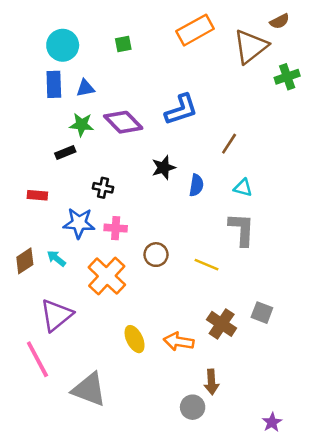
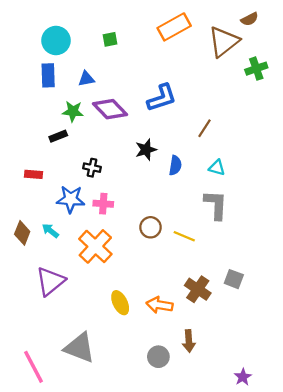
blue triangle: (85, 88) -> (86, 79), moved
brown circle: (156, 255) -> (151, 227), moved
brown diamond: (25, 261) -> (22, 233), turned -35
pink line: (37, 359) -> (33, 367), moved
gray circle: (193, 407) -> (158, 357), moved

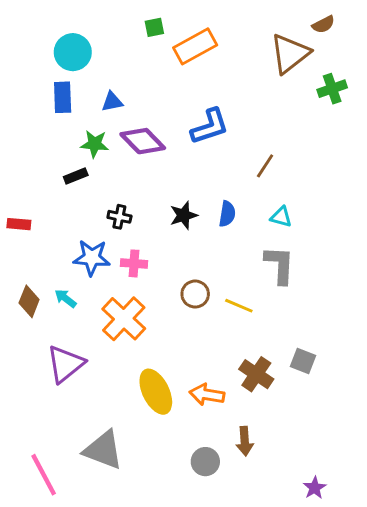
orange rectangle: (174, 27) -> (195, 46), moved
green square: (110, 39) -> (154, 27), moved
black star: (146, 150) -> (184, 215), moved
red rectangle: (33, 174) -> (19, 224), moved
yellow ellipse: (120, 303) -> (156, 392), size x1.4

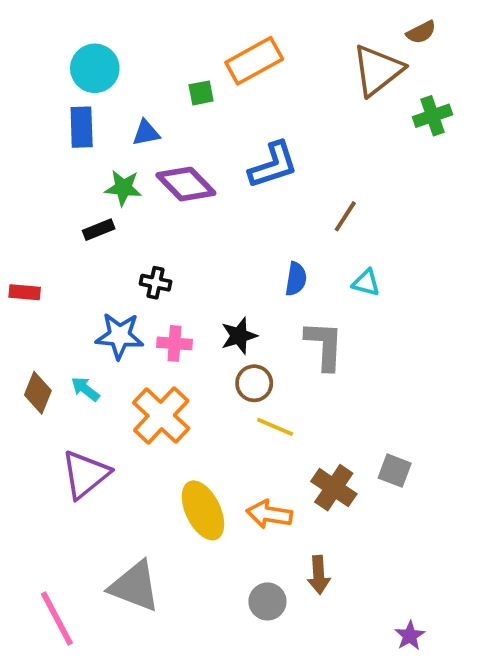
green square: (154, 27) -> (201, 93), moved
black star: (184, 215) -> (239, 336), moved
gray L-shape: (280, 265) -> (324, 345), moved
yellow line: (239, 306) -> (275, 427), moved

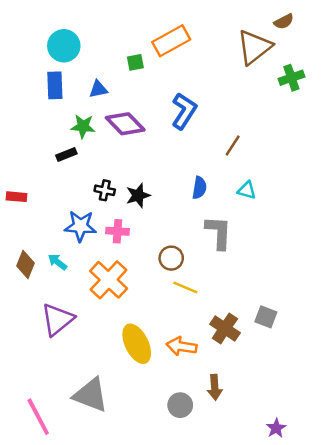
blue L-shape: (273, 165) -> (184, 111), turned -39
black star: (239, 336) -> (138, 195), moved

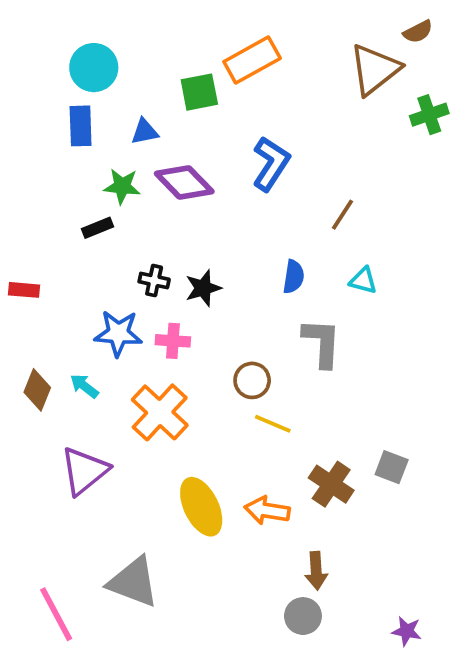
green square: (135, 62) -> (199, 92), size x1.5
gray circle: (180, 405) -> (303, 616), moved
purple star: (276, 428) -> (407, 631), turned -30

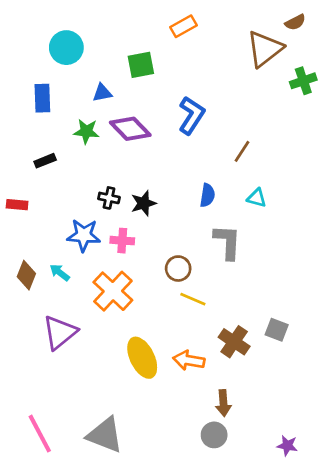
orange rectangle: (252, 60) -> (183, 26), moved, size x0.7
blue rectangle: (81, 126) -> (42, 98), moved
black rectangle: (98, 228) -> (45, 161), moved
gray triangle: (133, 582) -> (105, 435), moved

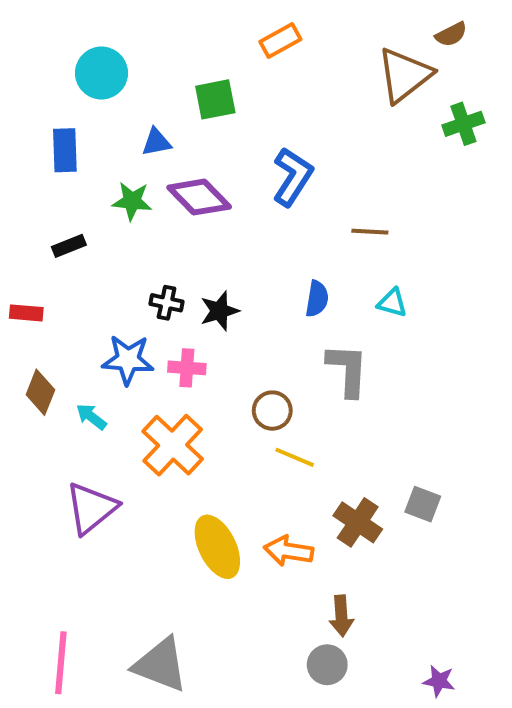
brown line: (242, 151) -> (370, 232), turned 60
brown diamond: (26, 275) -> (40, 392), moved
pink line: (40, 434) -> (61, 663), turned 33

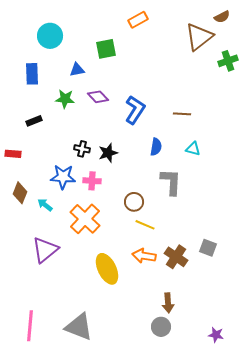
blue L-shape: (293, 177) -> (135, 110), moved
purple diamond: (199, 197) -> (98, 97), size x0.7
orange arrow: (289, 551) -> (144, 256), moved

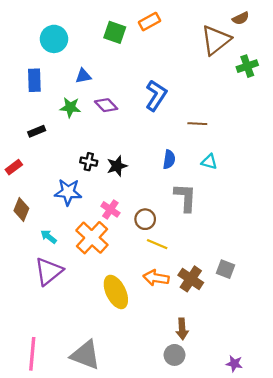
green square: (106, 49) -> (115, 32), moved, turned 30
blue L-shape: (135, 110) -> (156, 95), moved
red rectangle: (13, 154) -> (14, 167), turned -42
pink cross: (92, 181) -> (110, 209), moved, turned 30
cyan arrow: (45, 205) -> (49, 237), moved

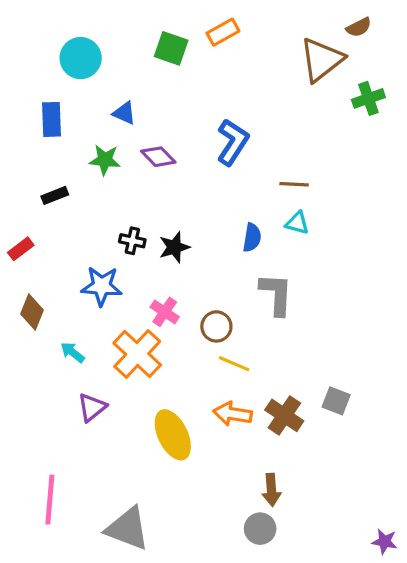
blue triangle: (83, 76) -> (124, 113), turned 35
cyan triangle: (209, 162) -> (297, 223), moved
purple triangle: (49, 271) -> (92, 407), moved, size x0.7
pink line: (32, 354) -> (50, 500), moved
purple star: (234, 364) -> (385, 542), moved

